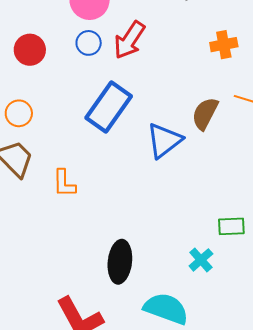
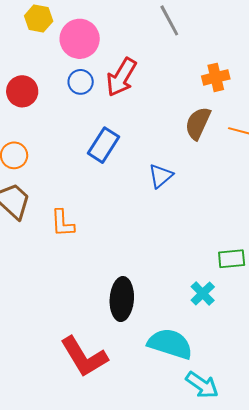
blue rectangle: (109, 107) -> (104, 145), size x0.7
brown semicircle: (205, 114) -> (198, 123), moved
blue triangle: (164, 140) -> (161, 176), size x0.7

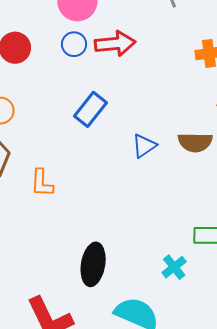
red arrow: (121, 77) -> (115, 44), turned -132
brown semicircle: (198, 123) -> (195, 142), moved, turned -120

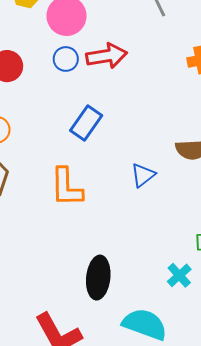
blue triangle: (144, 146) -> (143, 175), moved
orange L-shape: (42, 183) -> (66, 187), moved, size x1.4

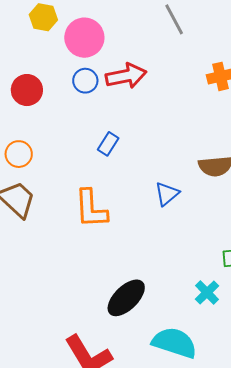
blue rectangle: (86, 123) -> (108, 144), size x0.7
black ellipse: (98, 278) -> (126, 298), turned 42

